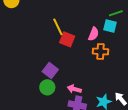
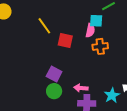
cyan square: (110, 26) -> (96, 21), moved
yellow line: (58, 27) -> (44, 26), moved

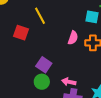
pink semicircle: (90, 30) -> (73, 38), moved
red square: (65, 40) -> (21, 33), moved

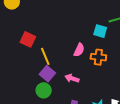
yellow line: (40, 16) -> (45, 56), moved
pink arrow: (69, 82) -> (72, 78), moved

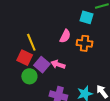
red square: (28, 39) -> (25, 58), moved
purple square: (47, 74) -> (42, 65), moved

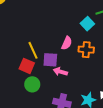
cyan square: (86, 17) -> (87, 24), turned 32
purple square: (42, 65) -> (50, 60), moved, turned -35

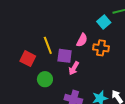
red square: (27, 66) -> (28, 59), moved
pink arrow: (60, 72) -> (74, 68), turned -80

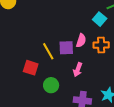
purple square: (65, 56) -> (66, 48), moved

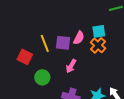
cyan square: (100, 19) -> (99, 31), moved, turned 32
orange cross: (101, 45) -> (98, 45), turned 35

